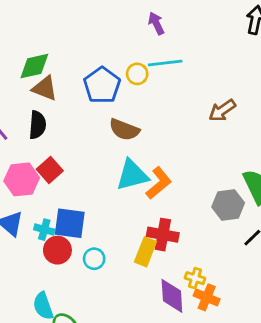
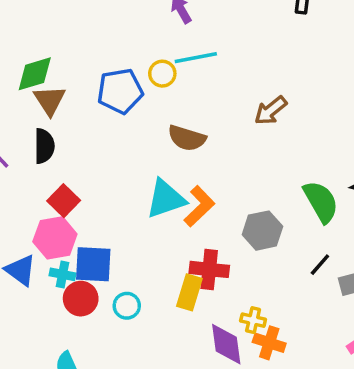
blue pentagon: (102, 85) -> (120, 91), turned 30
brown triangle: (45, 88) -> (50, 100), turned 40
brown semicircle: (124, 130) -> (187, 138), moved
pink hexagon: (22, 179) -> (55, 238), moved
gray hexagon: (228, 205) -> (262, 231), moved

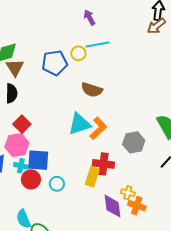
brown arrow: (271, 111) -> (156, 26), moved

